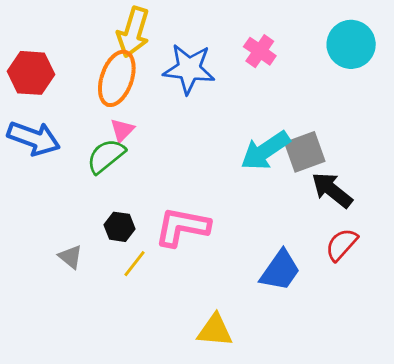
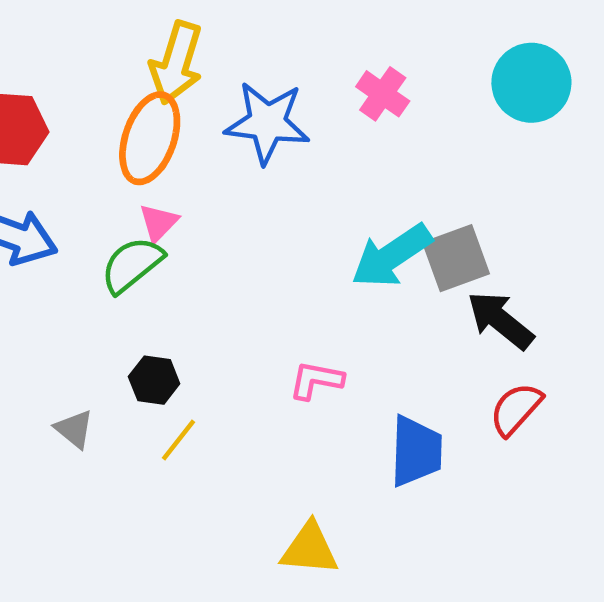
pink L-shape: (182, 227) -> (316, 380), moved, size x0.6
blue trapezoid: (280, 270) -> (416, 451), turned -33

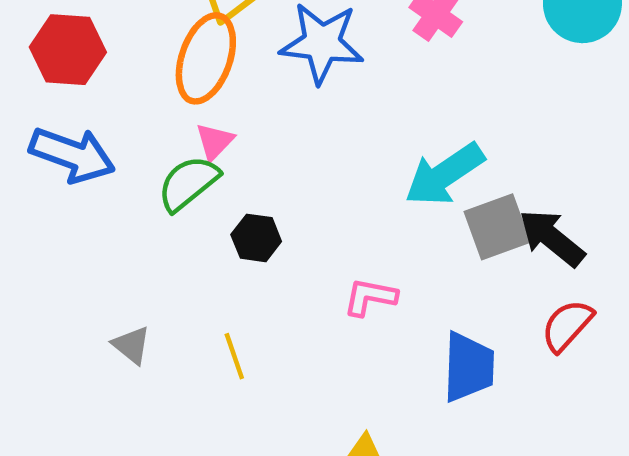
gray square: (456, 258) -> (497, 227), moved
black hexagon: (154, 380) -> (256, 238), moved
yellow line: (179, 440) -> (234, 356), turned -57

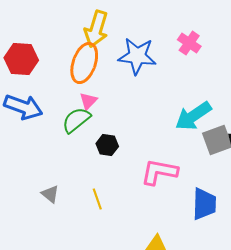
pink L-shape: (370, 297) -> (159, 172), size x1.5

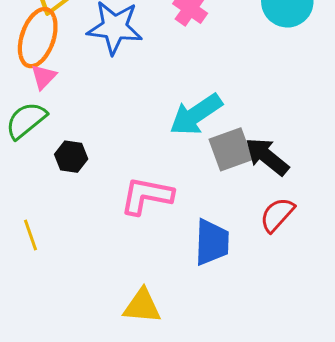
pink triangle: (88, 101) -> (43, 77), moved
yellow line: (97, 199) -> (30, 235), moved

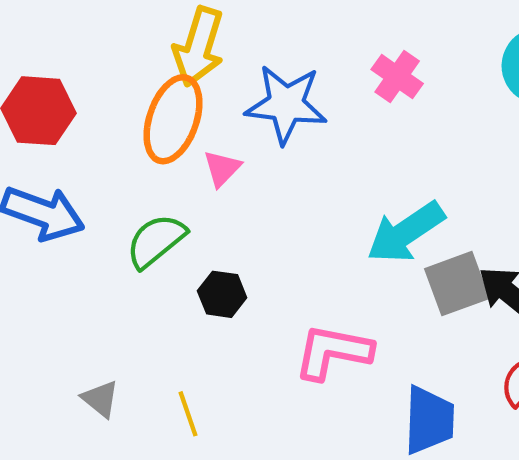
pink triangle: (43, 77) -> (222, 168), moved
yellow line: (30, 235) -> (188, 414), moved

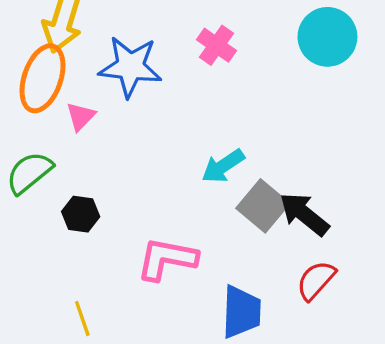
cyan arrow: (406, 232) -> (223, 166), size x0.7
gray square: (457, 284) -> (263, 206), turned -30
yellow line: (188, 414) -> (82, 319), moved

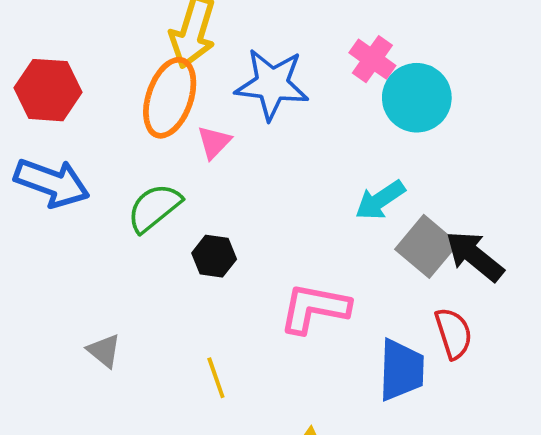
cyan circle: (327, 37) -> (417, 98), moved
red semicircle: (316, 280) -> (454, 333), moved, turned 120

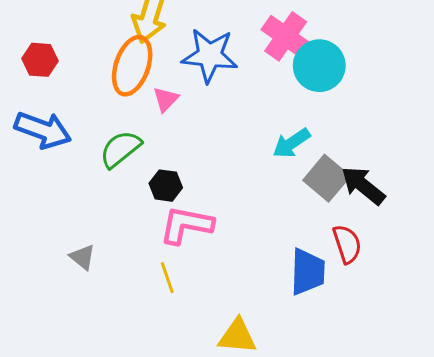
pink cross: (372, 59) -> (286, 36), size x1.4
red hexagon: (48, 90) -> (40, 60), size x0.7
pink L-shape: (314, 308) -> (186, 225), moved

